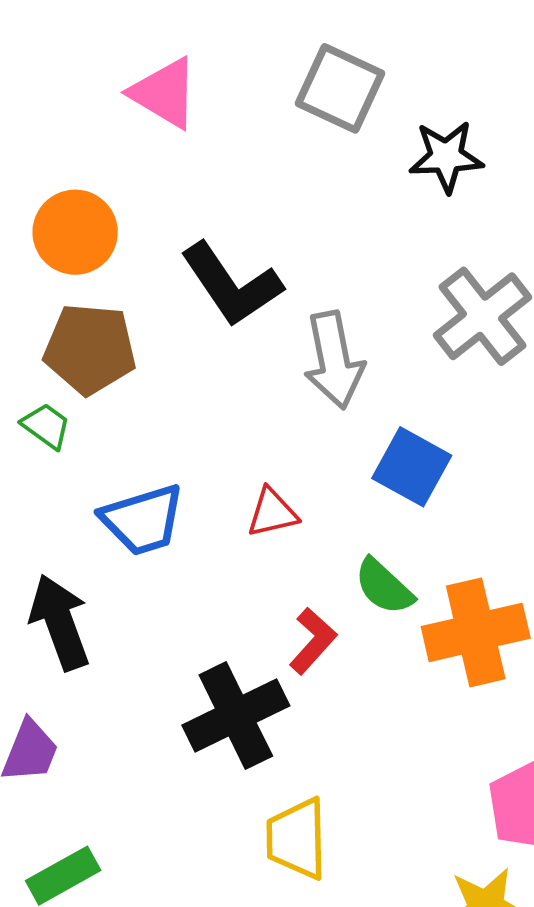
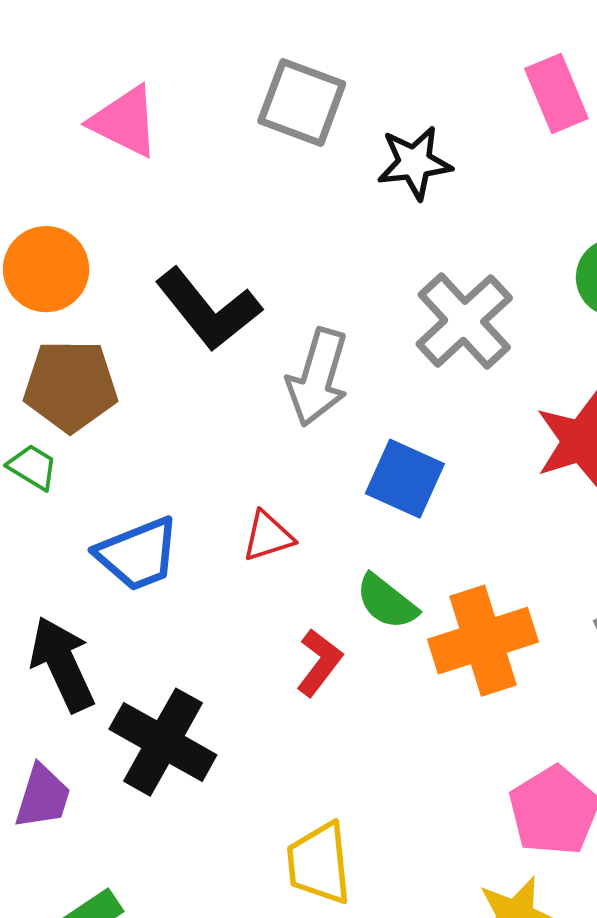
gray arrow: (334, 360) -> (318, 377), turned 32
black cross: (236, 716) -> (163, 742), moved, turned -30

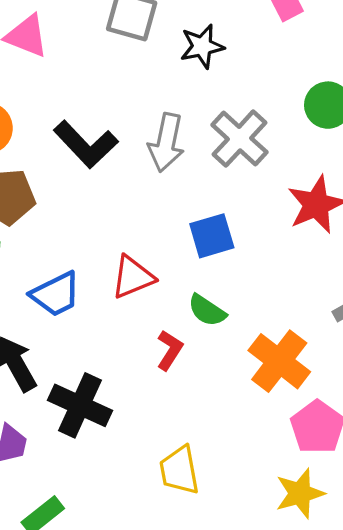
gray arrow: (318, 377) -> (166, 143), moved
blue square: (405, 479) -> (212, 236), turned -36
red triangle: (268, 536) -> (133, 277), size x1.4
orange cross: (483, 641) -> (279, 361), moved, turned -30

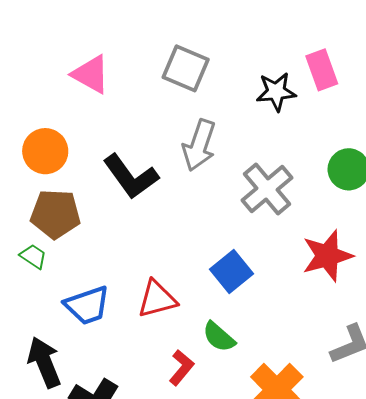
black star: (202, 46) -> (276, 92), moved
gray arrow: (166, 143) -> (199, 145), moved
blue square: (212, 236) -> (232, 272), turned -30

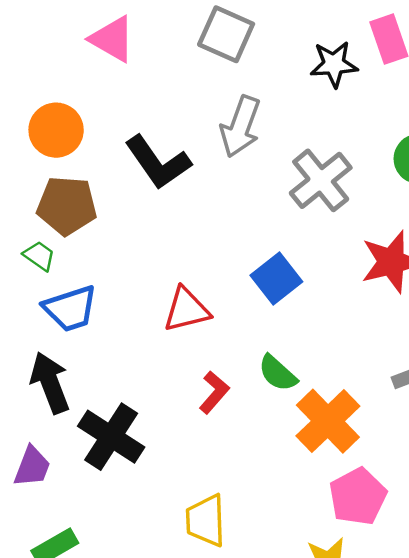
blue trapezoid: (87, 305) -> (70, 309), moved
green semicircle: (219, 337) -> (278, 373), moved

